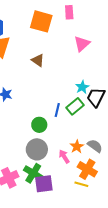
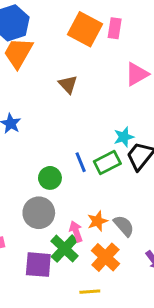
pink rectangle: (69, 12) -> (115, 28), moved
blue line: (57, 110) -> (81, 162), turned -48
green cross: (33, 173) -> (65, 249), moved
yellow line: (81, 184) -> (90, 292), moved, turned -32

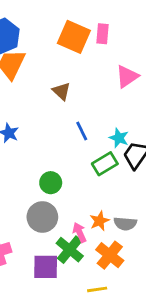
cyan star: (124, 137) -> (119, 138), turned -30
blue line: (81, 162) -> (82, 131), moved
gray semicircle: (124, 226) -> (125, 224), turned 140

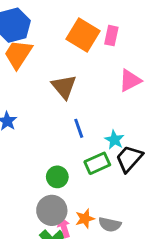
brown triangle: (61, 91) -> (64, 87), size x1.4
green circle: (51, 183) -> (57, 177), moved
gray circle: (42, 217) -> (52, 210), moved

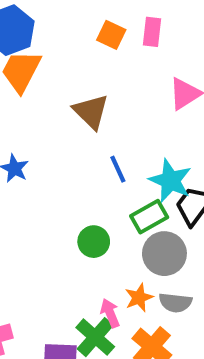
orange square: (83, 35) -> (111, 35), size x0.6
cyan star: (114, 140) -> (170, 181), size x1.5
gray circle: (52, 210) -> (164, 254), moved

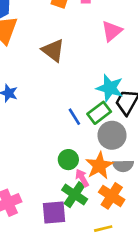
blue line: (118, 169) -> (74, 117), moved
green circle: (94, 242) -> (68, 160), moved
orange star: (139, 298) -> (99, 166), size x1.5

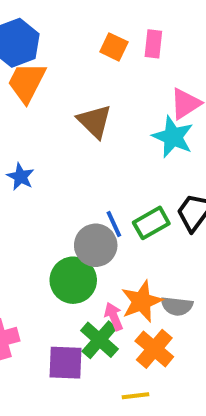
cyan star: (110, 88) -> (173, 137), moved
gray circle: (112, 135) -> (96, 245), moved
green circle: (68, 160) -> (73, 280), moved, size x1.5

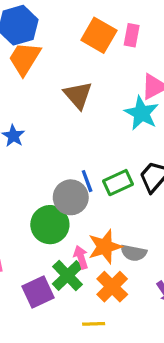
orange square: (114, 47) -> (99, 35), size x1.5
purple square: (65, 363) -> (38, 292), turned -32

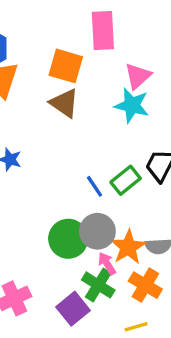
orange square: (99, 35) -> (66, 66), moved
pink rectangle: (132, 35) -> (103, 30), size x1.6
gray circle: (71, 197) -> (97, 231), moved

